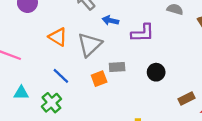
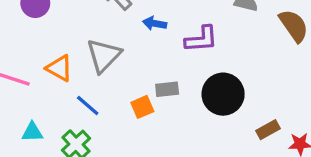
orange triangle: (58, 37) -> (59, 68), moved
gray triangle: (90, 45) -> (104, 55), moved
black circle: (156, 72) -> (223, 94), size x1.6

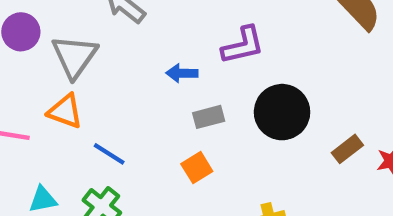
blue arrow: (155, 23) -> (182, 73), moved
gray triangle: (104, 55) -> (75, 56), moved
orange square: (142, 107) -> (197, 168), moved

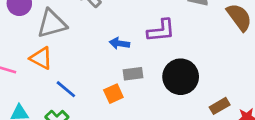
gray triangle: (75, 56) -> (52, 24), turned 32
orange square: (197, 168) -> (113, 94), moved

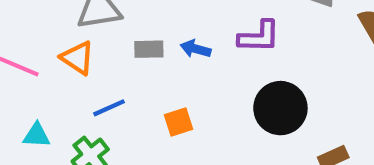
gray rectangle: (133, 74) -> (149, 49), moved
blue line: (66, 89) -> (109, 108), turned -70

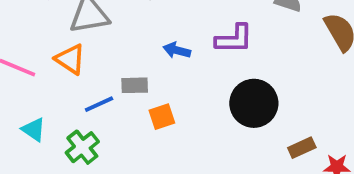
gray rectangle: (149, 49) -> (135, 85), moved
cyan triangle: (37, 135) -> (34, 129), turned 32

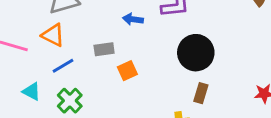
blue line: (99, 104) -> (63, 66), moved
brown rectangle: (302, 148) -> (201, 93), moved, turned -42

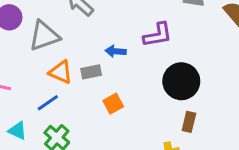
orange triangle: (53, 35) -> (61, 72), moved
gray rectangle: (104, 49) -> (91, 72), moved

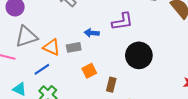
gray triangle: (44, 36) -> (26, 36), moved
brown rectangle: (189, 122) -> (111, 85), moved

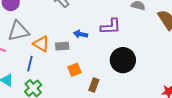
blue line: (42, 69) -> (30, 64), turned -49

